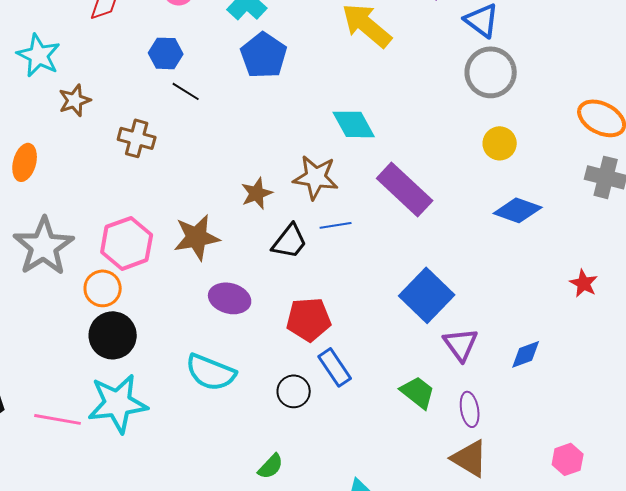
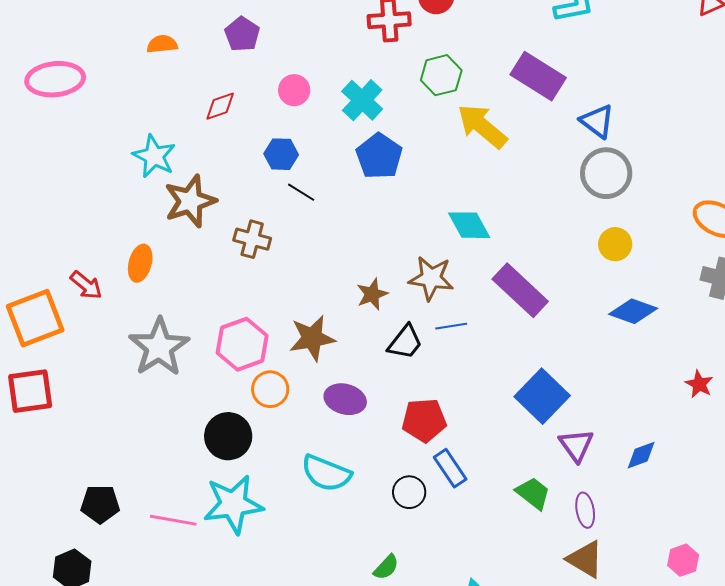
brown star: (75, 100) -> (190, 201), size x1.6
orange circle: (103, 288) -> (270, 389), moved

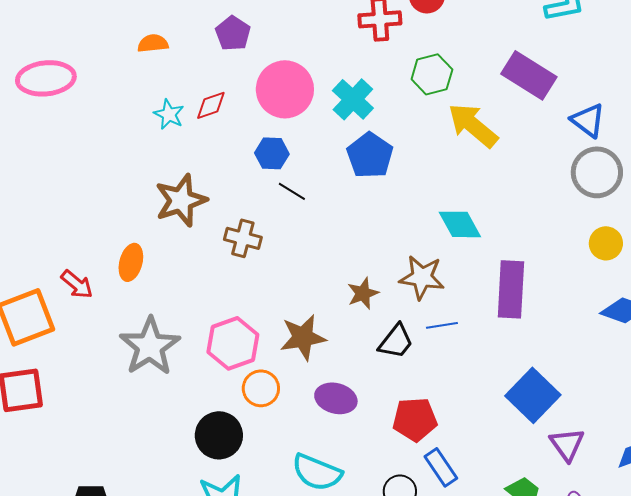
pink circle: (294, 90) -> (285, 89), size x1.8
cyan star: (154, 156) -> (169, 114), moved, size x0.7
purple rectangle: (520, 290) -> (511, 289), turned 50

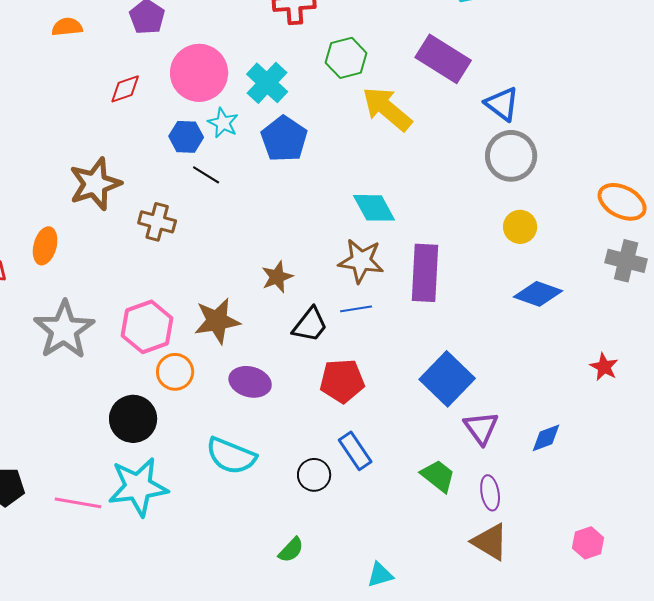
cyan star: (169, 114) -> (223, 123), moved
brown star: (422, 277) -> (361, 261), moved
red pentagon: (415, 419) -> (342, 381), moved

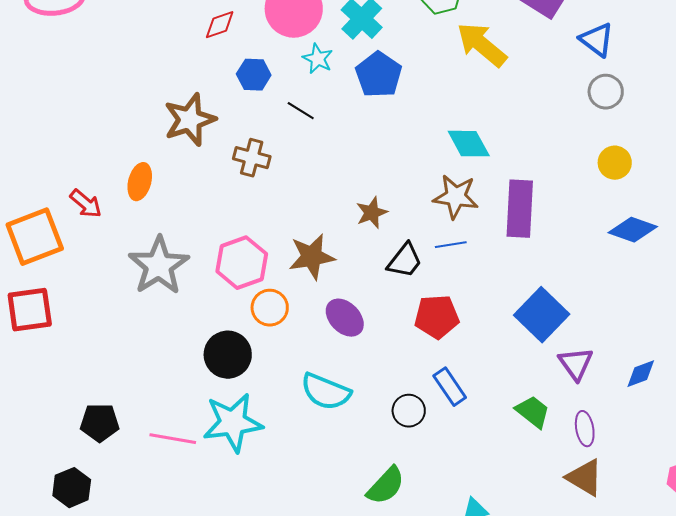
blue hexagon: (186, 137) -> (254, 75), moved
gray circle: (511, 156) -> (606, 92), size x0.7
purple ellipse: (250, 382) -> (345, 318), turned 30
green semicircle: (291, 550) -> (386, 486), size x1.5

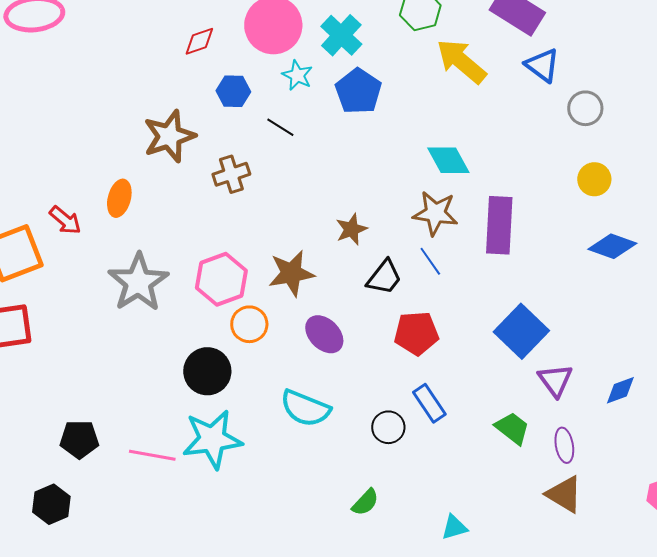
blue triangle: (597, 40) -> (542, 65), moved
brown cross: (252, 158) -> (231, 174), turned -33
blue line: (451, 245) -> (430, 261), turned 64
green semicircle: (386, 486) -> (365, 502), size x0.7

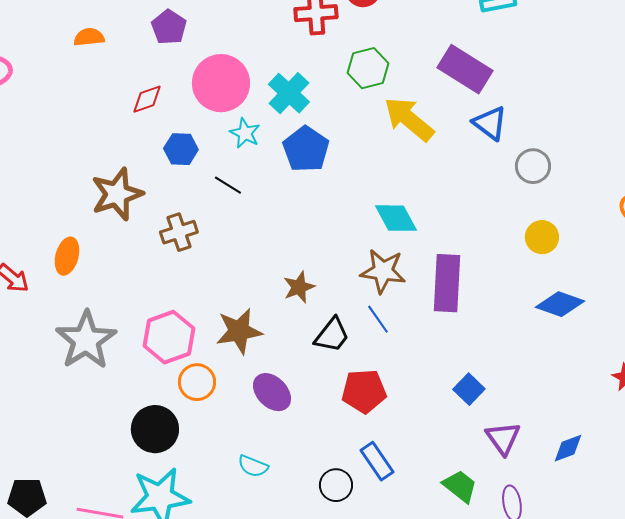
blue square: (521, 331) -> (469, 389), size x0.6
cyan semicircle: (305, 408) -> (253, 466), size x0.6

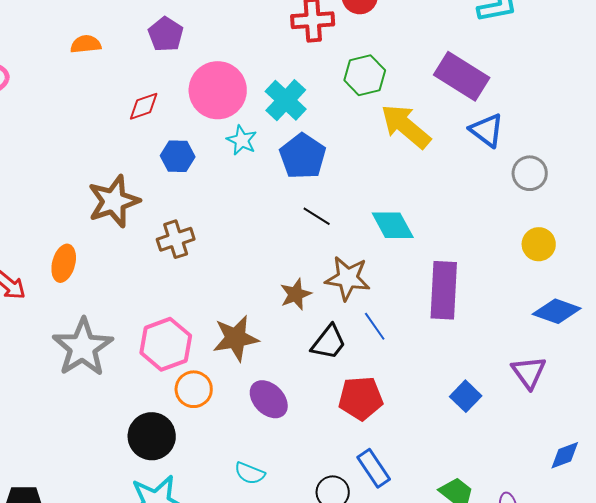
black line: (228, 185) -> (317, 216), moved
brown star: (383, 271) -> (348, 278), moved
purple triangle: (503, 438) -> (529, 372), moved

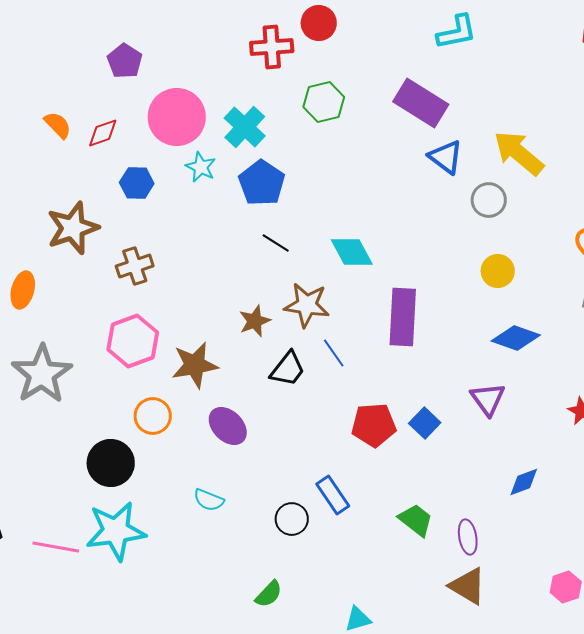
orange semicircle: (86, 44) -> (58, 125), moved, turned 52
yellow arrow: (406, 126) -> (519, 153), moved
pink hexagon: (166, 344) -> (133, 341), moved
red pentagon: (361, 398) -> (374, 425), moved

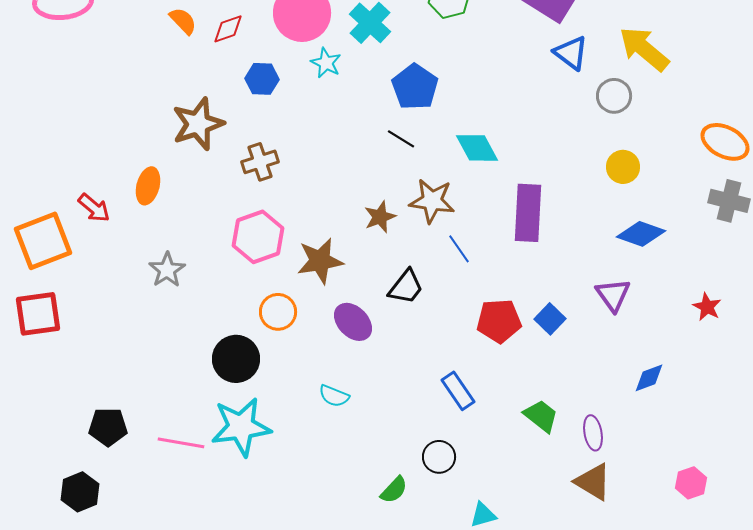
blue pentagon: (262, 183) -> (415, 87), moved
black trapezoid: (288, 369) -> (406, 287), moved
gray star: (42, 374) -> (167, 270), size x0.6
black circle: (292, 519) -> (439, 457), moved

